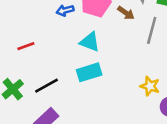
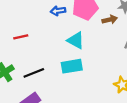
brown arrow: (126, 13) -> (110, 20), turned -56

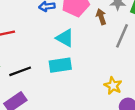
brown arrow: (110, 20) -> (101, 17), turned -96

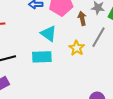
yellow star: (113, 86) -> (77, 48), moved

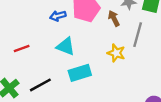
cyan triangle: (48, 34) -> (66, 46), moved

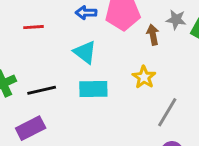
gray line: (138, 35) -> (167, 112), moved
red line: (22, 48) -> (33, 27), moved

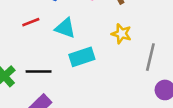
red line: (33, 27) -> (31, 22), moved
black line: (42, 90) -> (39, 72), turned 30

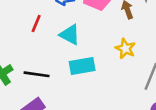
red line: (31, 22) -> (36, 24), turned -54

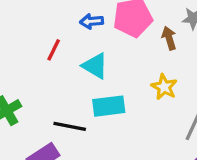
black line: (37, 74) -> (70, 126), moved

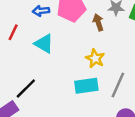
cyan rectangle: (109, 106) -> (86, 86), moved
black line: (70, 126) -> (26, 89), turned -55

